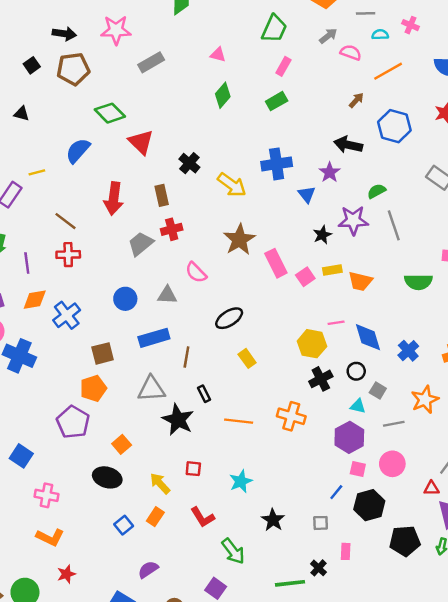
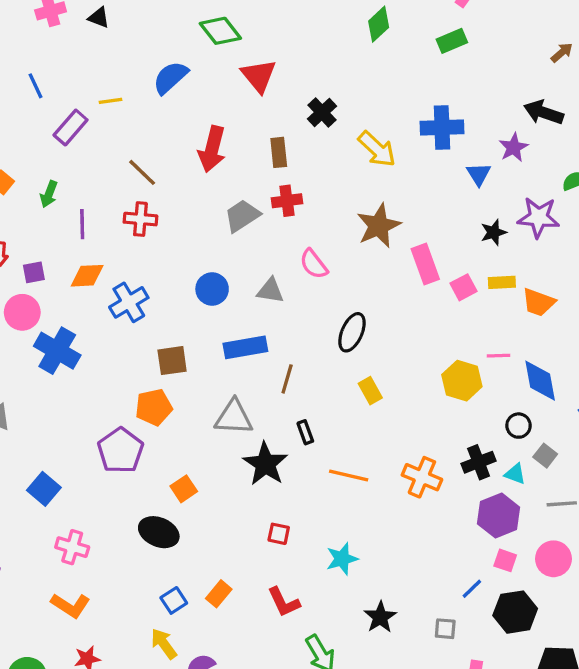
black ellipse: (229, 318) -> (352, 332), turned -40
black cross: (321, 379) -> (479, 462), moved
yellow arrow: (160, 483) -> (164, 644), moved

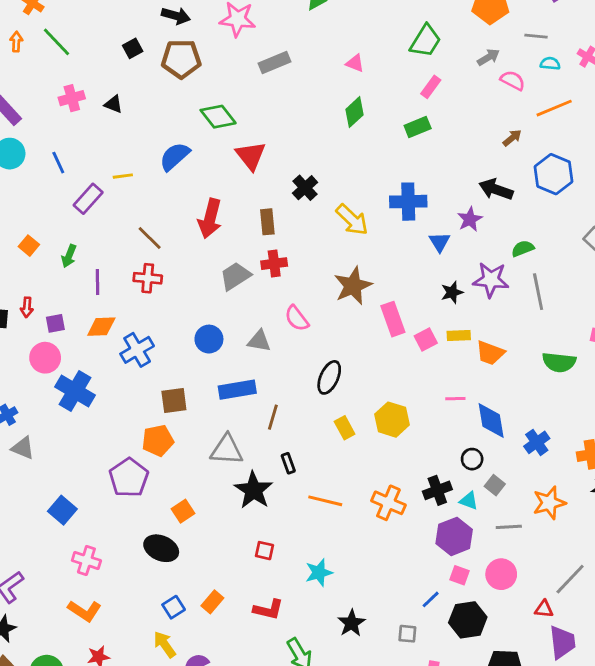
yellow hexagon: (462, 381) -> (392, 420), moved
red L-shape: (284, 602) -> (268, 609), turned -52

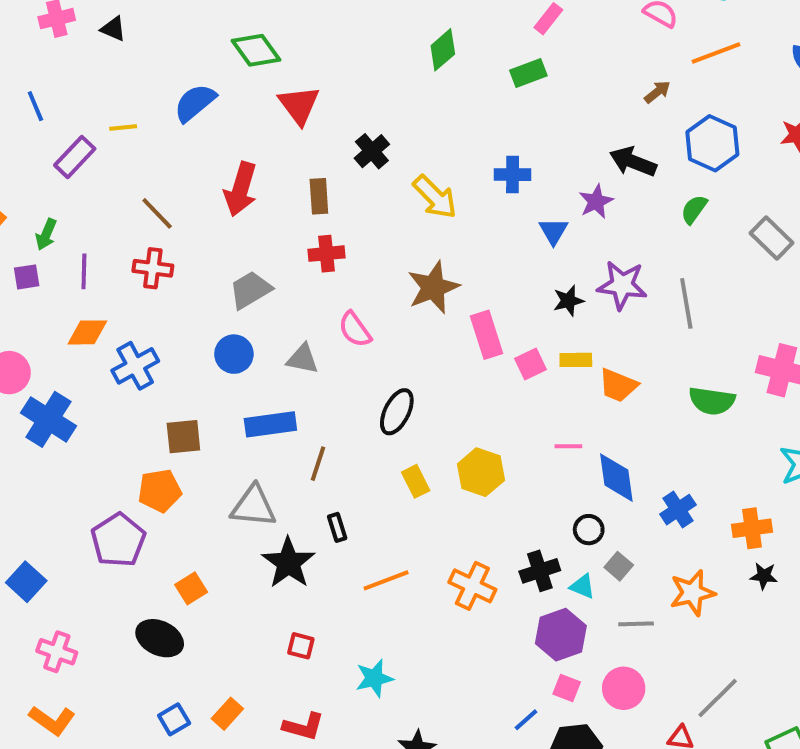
blue cross: (408, 202) -> (513, 175), size x0.7
green semicircle: (523, 248) -> (694, 209), moved, turned -35
gray trapezoid: (235, 276) -> (250, 290), moved
purple square: (55, 323) -> (27, 277), moved
orange line: (325, 501) -> (386, 580), turned -36

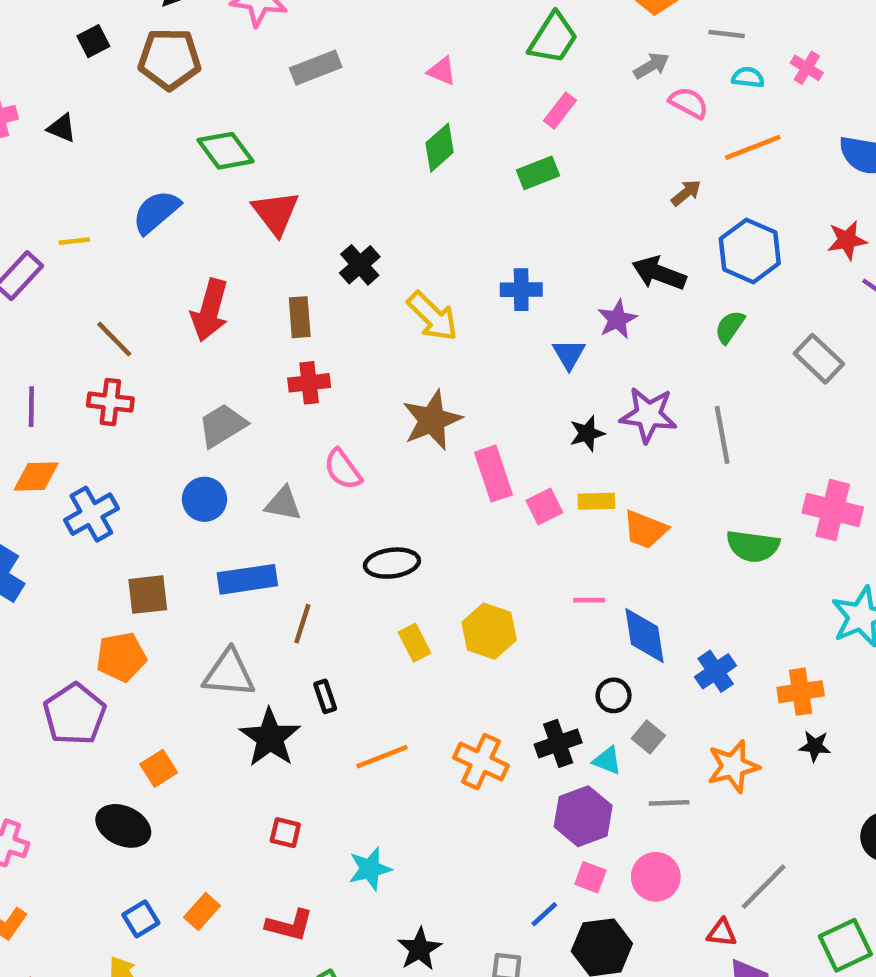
black ellipse: (397, 412) -> (392, 563), turned 57

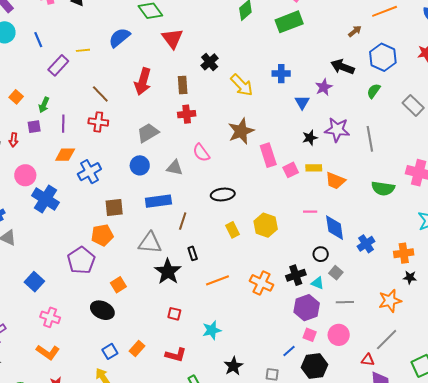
green rectangle: (538, 173) -> (289, 22), size x1.5
orange star: (733, 766) -> (390, 301), moved

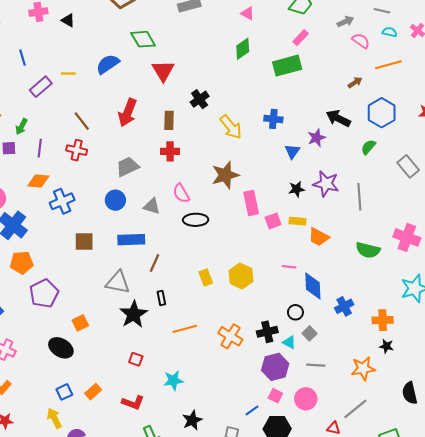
black ellipse: (223, 195) -> (196, 220), moved
orange pentagon: (102, 235) -> (22, 263), moved

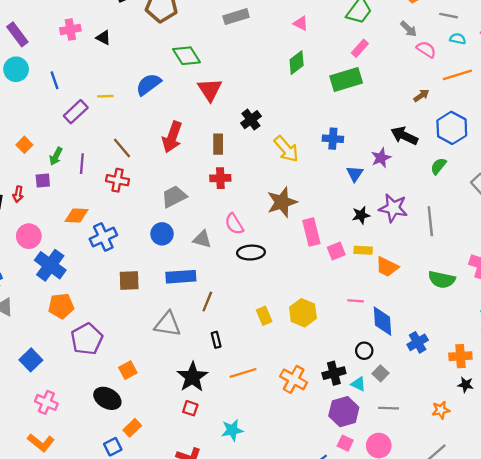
gray arrow: (345, 22) -> (409, 29), turned 70
purple line: (40, 148) -> (82, 164), moved
black star: (134, 314) -> (192, 377), moved
orange star: (363, 368) -> (441, 410), size x0.7
orange rectangle: (93, 392) -> (132, 428), moved

